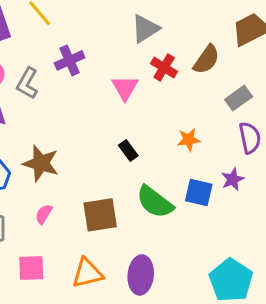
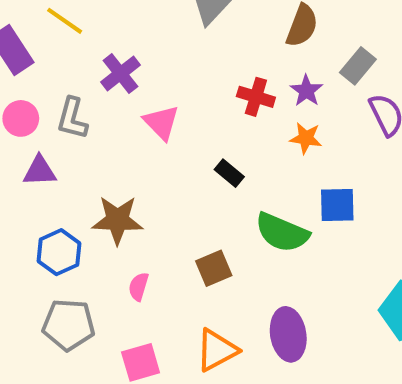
red cross: (164, 68) -> (256, 97), moved
pink triangle: (125, 88) -> (161, 122), moved
orange star: (189, 140) -> (306, 138), turned 30
purple star: (233, 179) -> (306, 91), moved
brown square: (100, 215) -> (214, 268), size x0.7

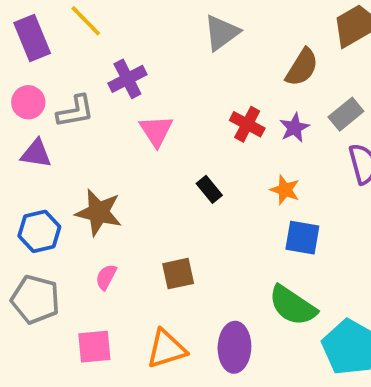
gray L-shape: (72, 118) -> (75, 111), turned -126
orange star: (306, 138) -> (285, 190), moved
green semicircle: (282, 232) -> (293, 306), moved

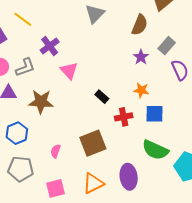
red cross: (247, 124) -> (124, 117), moved, turned -30
brown star: (99, 212) -> (41, 102), moved
brown square: (178, 274) -> (93, 143), size x1.5

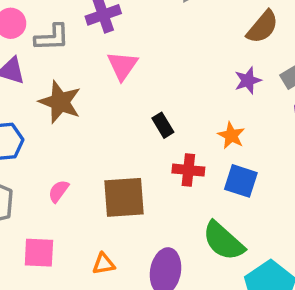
orange triangle: (93, 183) -> (104, 264), size x0.6

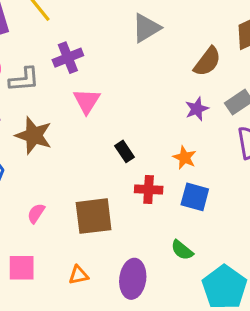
green semicircle: (223, 241) -> (182, 250), size x0.6

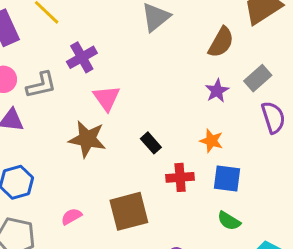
brown star: (34, 135) -> (87, 139), moved
pink semicircle: (36, 213) -> (71, 216), turned 35
green semicircle: (182, 250) -> (229, 221), moved

